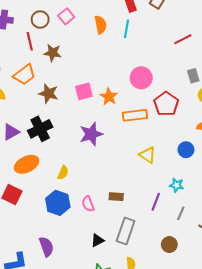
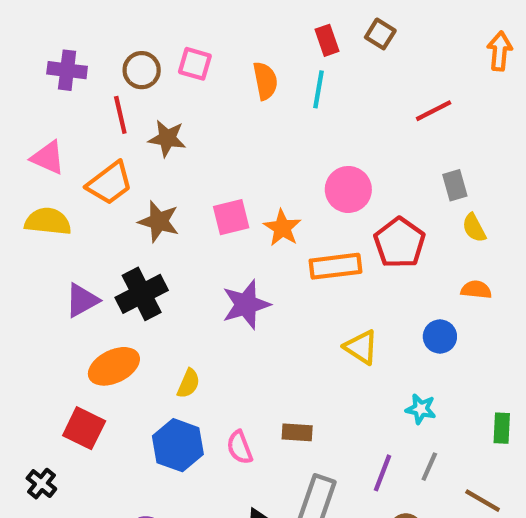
pink square: (66, 16) -> (195, 64), turned -35
purple line: (156, 202) -> (382, 473), moved

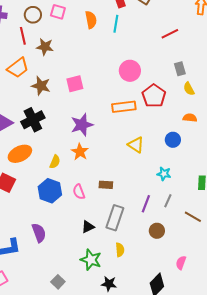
orange star: (282, 228) -> (80, 152), moved

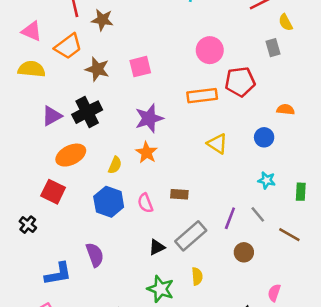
yellow semicircle: (189, 89) -> (286, 22), moved
red pentagon: (154, 96) -> (240, 82), turned 30
cyan star: (164, 174) -> (267, 180), moved
gray line: (168, 201) -> (258, 214), turned -64
gray rectangle: (115, 218) -> (191, 236), turned 30

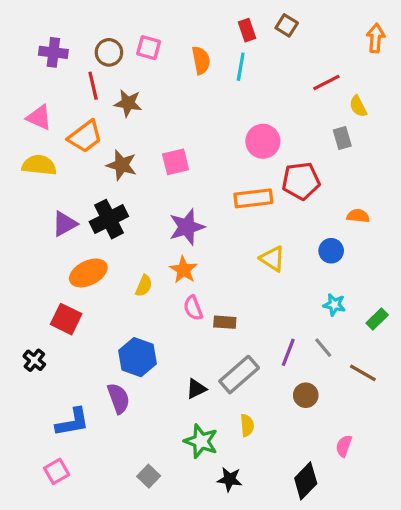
green rectangle: (301, 192) -> (377, 319), turned 42
blue hexagon: (109, 202) -> (138, 357), moved
pink semicircle: (145, 203) -> (193, 308), moved

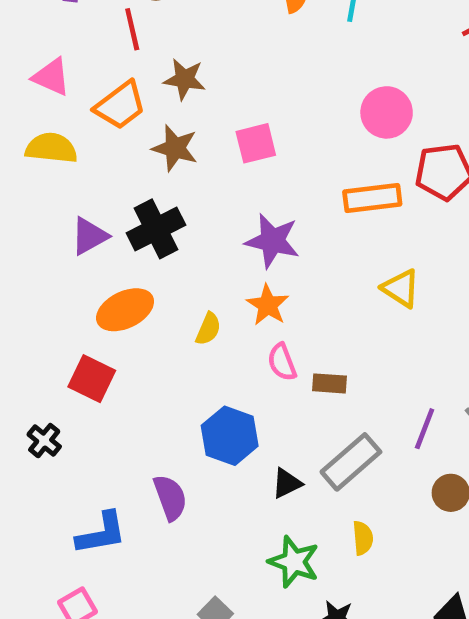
brown star: (128, 103) -> (184, 79), moved
purple star: (187, 227) -> (272, 241), turned 30
blue hexagon: (138, 357) -> (230, 436), moved

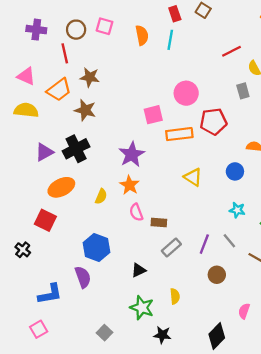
pink square: (256, 143) -> (153, 115), moved
purple star: (272, 241) -> (132, 154), turned 30
blue hexagon: (230, 436) -> (96, 247), moved
gray rectangle: (351, 462) -> (171, 247), moved, size x0.7

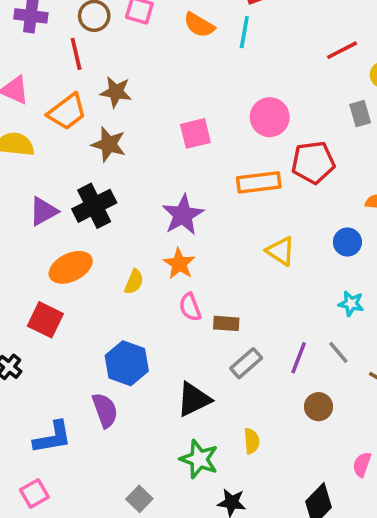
orange semicircle: (142, 35) -> (199, 25), turned 132
pink square: (153, 115) -> (195, 133), moved
black triangle: (138, 270) -> (194, 399), size x1.5

